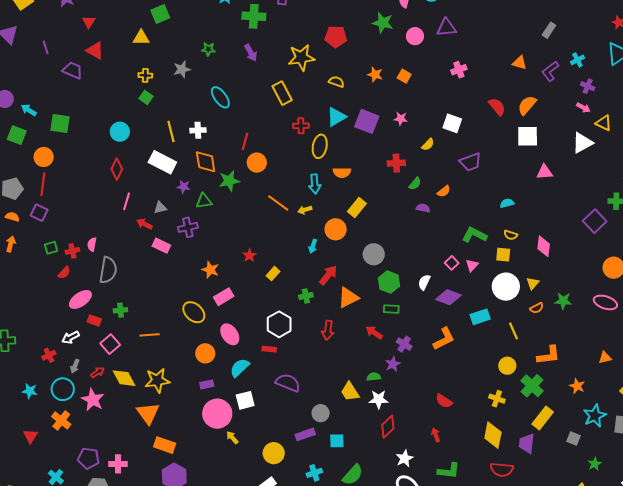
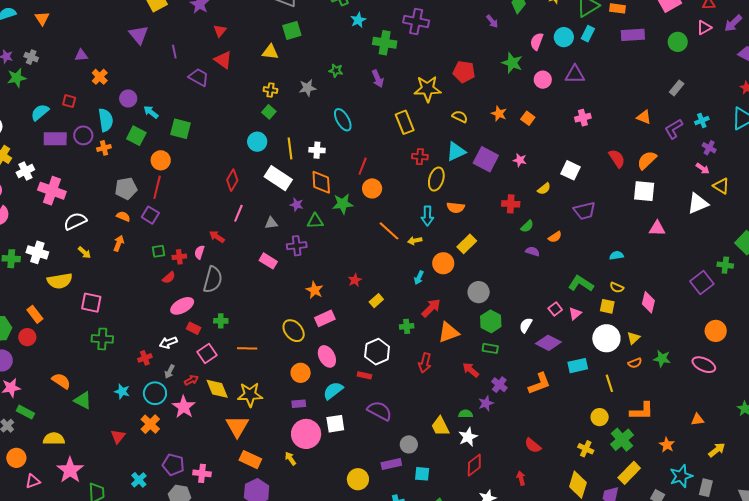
cyan circle: (120, 132) -> (257, 142), moved
red arrow: (144, 224) -> (217, 237), moved
white star: (379, 399) -> (468, 437), turned -30
yellow arrow: (232, 437) -> (290, 459), moved

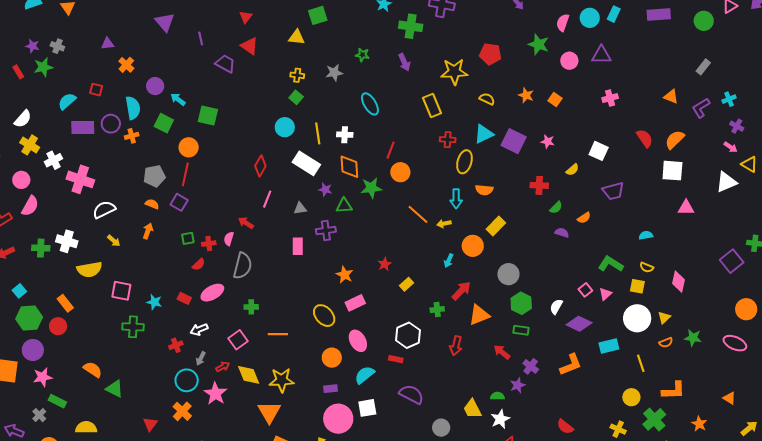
pink rectangle: (268, 261) -> (298, 246), turned 60
red rectangle: (194, 328) -> (184, 298), moved
cyan star: (122, 391) -> (154, 302), moved
orange triangle: (698, 420) -> (729, 398), turned 40

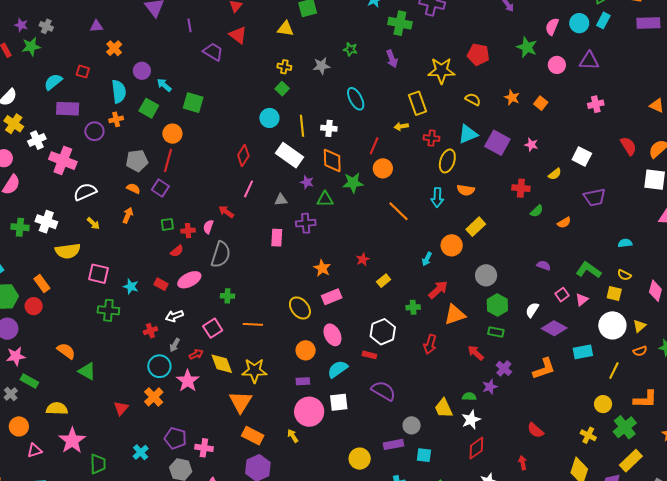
purple circle: (111, 124) -> (94, 131), moved
yellow arrow: (444, 224) -> (401, 126), moved
purple semicircle: (562, 233) -> (544, 266), moved
yellow line: (641, 363) -> (614, 371), turned 42

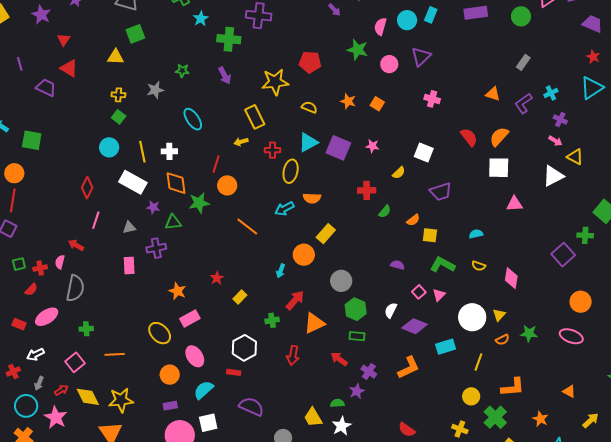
purple triangle: (589, 61) -> (421, 56), turned -40
pink cross: (596, 104) -> (432, 99), turned 35
cyan arrow: (437, 197) -> (284, 209), turned 66
yellow square: (614, 294) -> (430, 235), moved

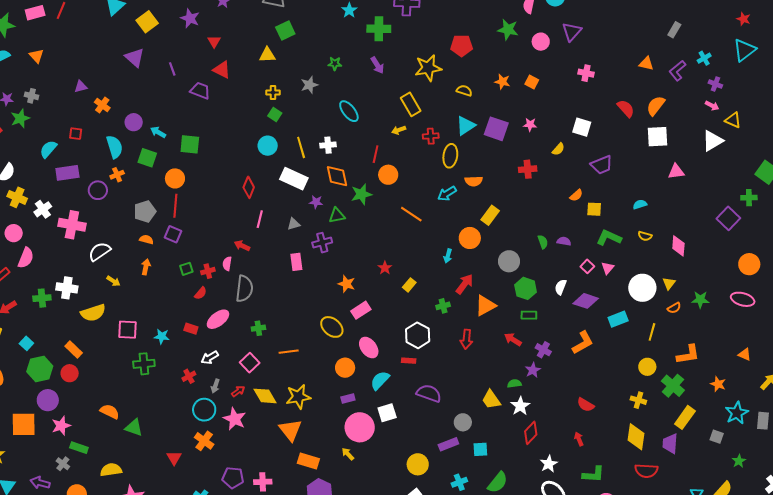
green semicircle: (385, 212) -> (543, 242), moved, turned -56

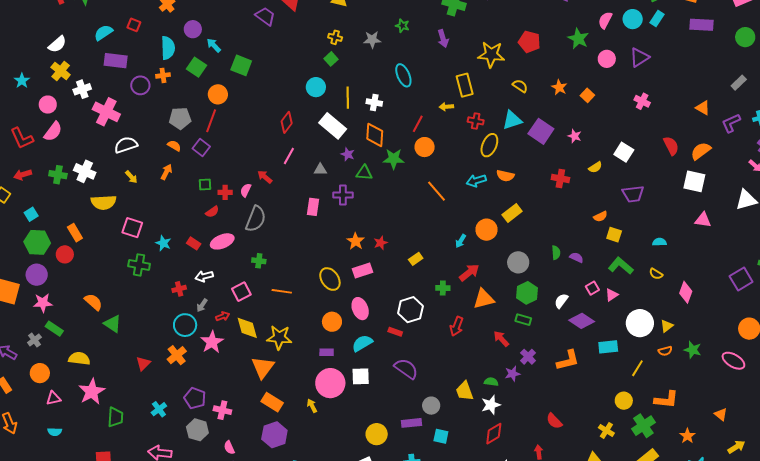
red star: (385, 268) -> (381, 243), moved

